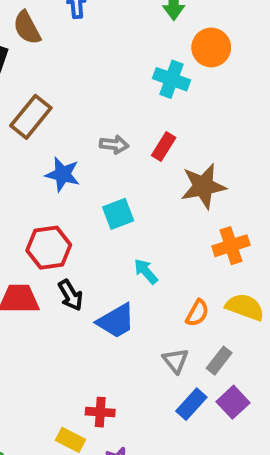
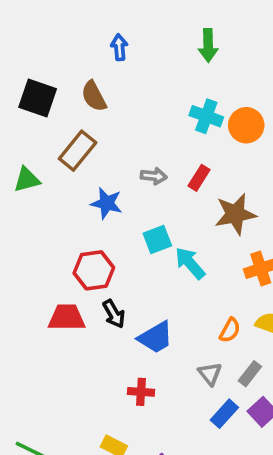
brown semicircle: (27, 28) -> (94, 96), moved
orange circle: (211, 47) -> (246, 125), moved
cyan arrow: (146, 271) -> (190, 263), moved, size x1.4
red cross: (100, 412) -> (141, 392), moved

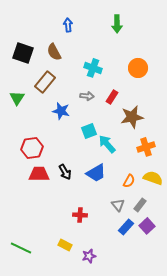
cyan cross: (206, 116) -> (93, 68), moved
green triangle: (27, 180) -> (17, 98), turned -42
red hexagon: (94, 270) -> (32, 148), moved
blue trapezoid: (156, 337) -> (96, 173), moved

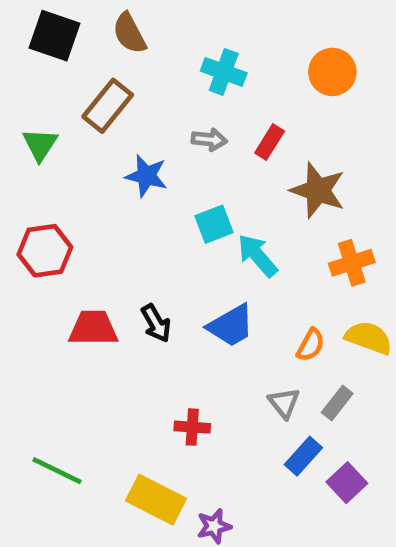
brown star: (132, 117) -> (318, 190), turned 30
red hexagon: (32, 148) -> (45, 251), moved
purple square: (147, 226) -> (347, 483), moved
yellow rectangle: (65, 245) -> (156, 500), size x1.6
green line: (21, 248) -> (57, 471), moved

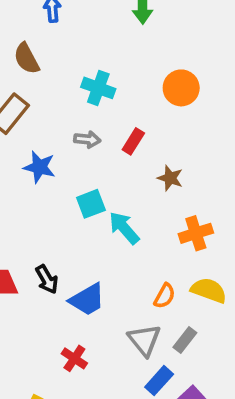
brown star: (318, 190) -> (170, 178), size x0.6
blue trapezoid: (231, 326) -> (87, 300), moved
gray triangle: (284, 403) -> (144, 340), size x1.4
red cross: (192, 427) -> (74, 358), turned 30

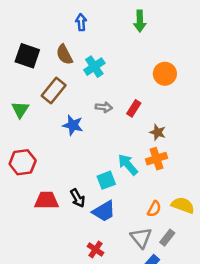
cyan cross: (98, 88) -> (94, 67), moved, turned 36
cyan square: (91, 204) -> (106, 180), moved
orange cross: (196, 233) -> (157, 159), moved

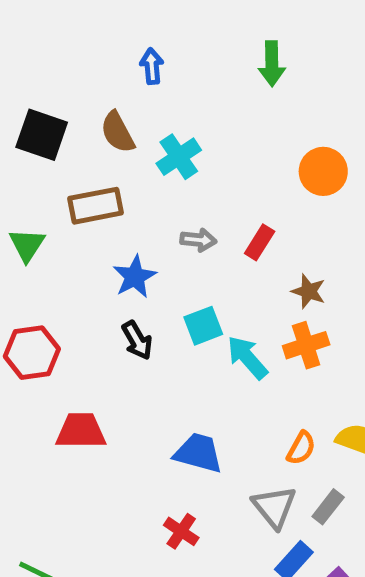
brown rectangle: (54, 90) -> (96, 206), turned 40
blue star: (73, 125) -> (135, 277), turned 30
cyan square: (106, 180) -> (203, 326), moved
black arrow: (78, 198) -> (137, 340), moved
blue trapezoid: (104, 211) -> (198, 453), turned -135

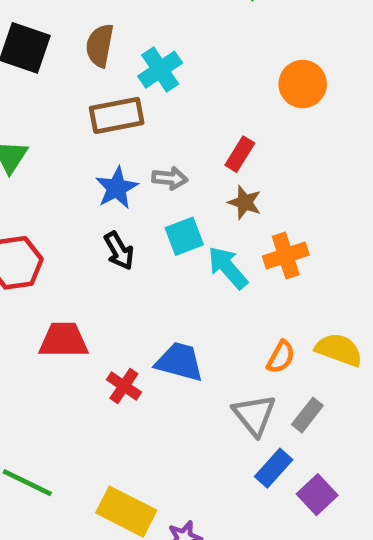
brown semicircle: (118, 132) -> (100, 45), turned 39
brown rectangle: (96, 206) -> (117, 115), moved
gray arrow: (198, 240) -> (170, 178), moved
brown star: (309, 291) -> (245, 202), moved
red cross: (181, 531) -> (124, 386), moved

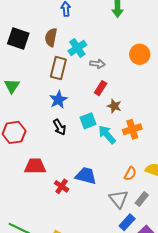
brown rectangle: (117, 115) -> (58, 68), turned -65
red rectangle: (240, 154) -> (101, 88), moved
gray arrow: (170, 178) -> (97, 64), moved

